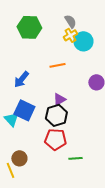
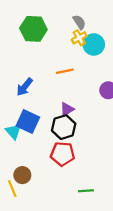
green line: (75, 158) -> (86, 191), moved

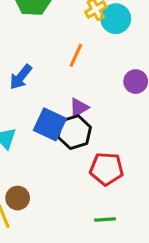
orange line: (65, 71) -> (76, 55), turned -54
blue square: (28, 122) -> (50, 124), moved
red pentagon: (63, 154) -> (107, 169), moved

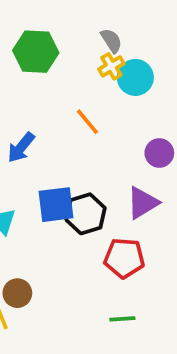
orange line: (76, 55) -> (87, 122), turned -65
purple triangle: (79, 108) -> (143, 203), moved, size x1.4
blue square: (50, 124) -> (56, 205), turned -32

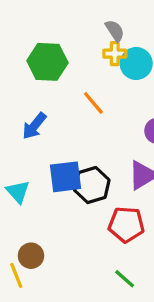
green hexagon: (36, 52) -> (47, 62), moved
yellow cross: (111, 66) -> (115, 54), turned 30
green line: (122, 319) -> (125, 279), turned 45

